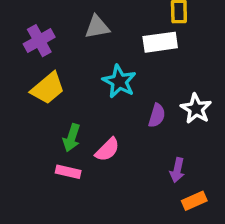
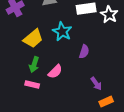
yellow trapezoid: (48, 88) -> (33, 39), moved
white star: (196, 109) -> (109, 15), moved
purple arrow: (177, 170) -> (96, 84), turned -48

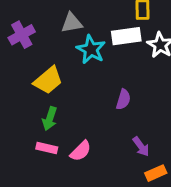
cyan star: (62, 32) -> (91, 49), moved
pink semicircle: (55, 72) -> (81, 151), moved

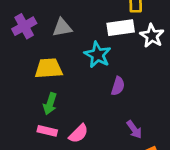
gray triangle: (72, 23) -> (62, 28), moved
cyan star: (91, 49) -> (98, 55), moved
yellow trapezoid: (48, 80) -> (49, 68), turned -144

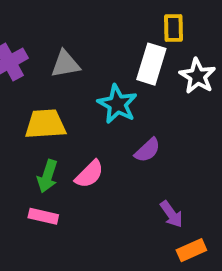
white rectangle: (121, 28) -> (151, 64), turned -65
purple semicircle: (118, 86) -> (147, 150), turned 30
pink semicircle: (79, 134) -> (89, 174), moved

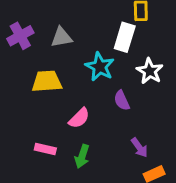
white star: (197, 76) -> (150, 71), moved
purple semicircle: (147, 150) -> (122, 100), turned 108
green arrow: (47, 176) -> (82, 156), moved

